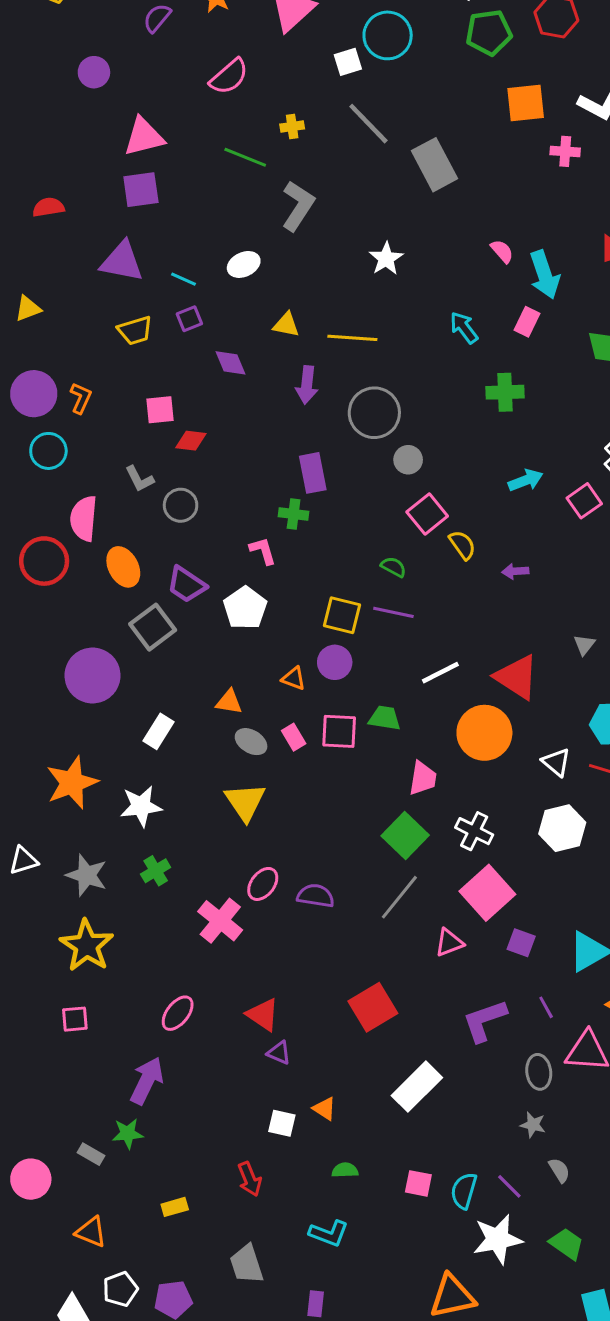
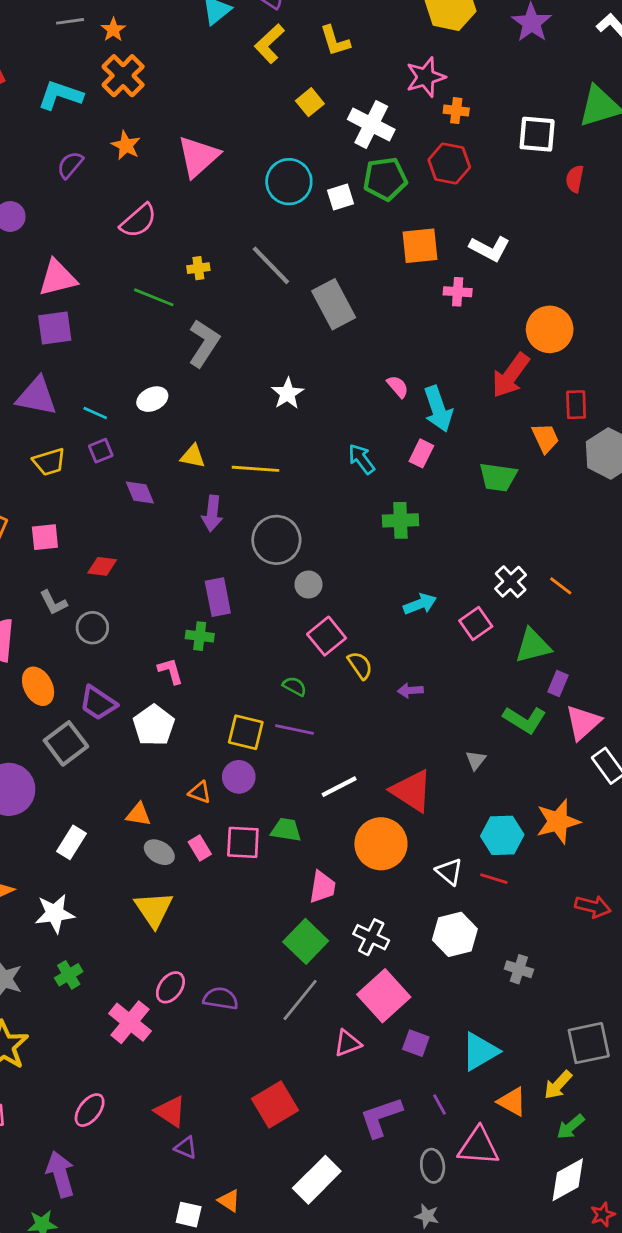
white square: (348, 62) -> (341, 197), moved
pink square: (160, 410) -> (45, 537), moved
purple arrow: (147, 1081) -> (60, 1174), turned -42

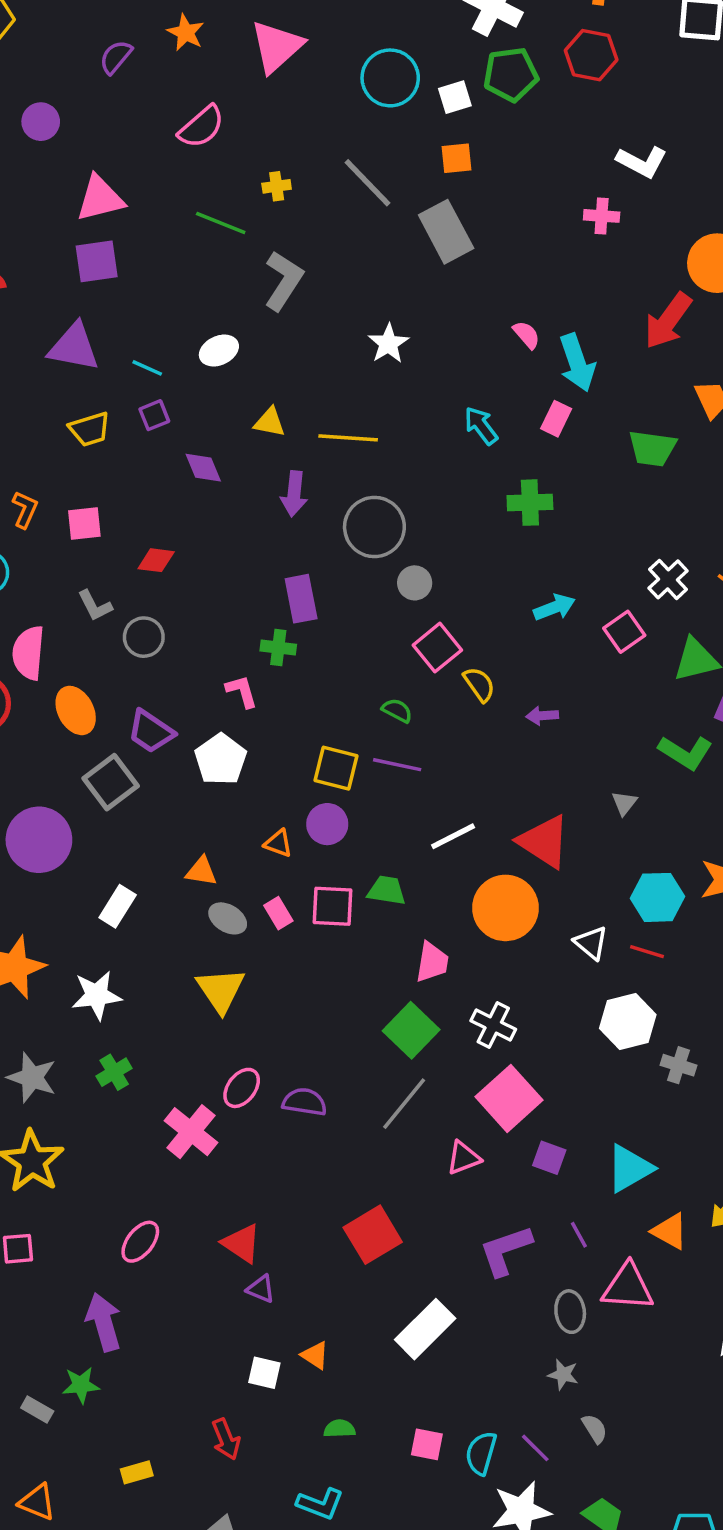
orange square: (420, 246) -> (457, 158), moved, size x0.7
white hexagon: (455, 934) -> (628, 1022), moved

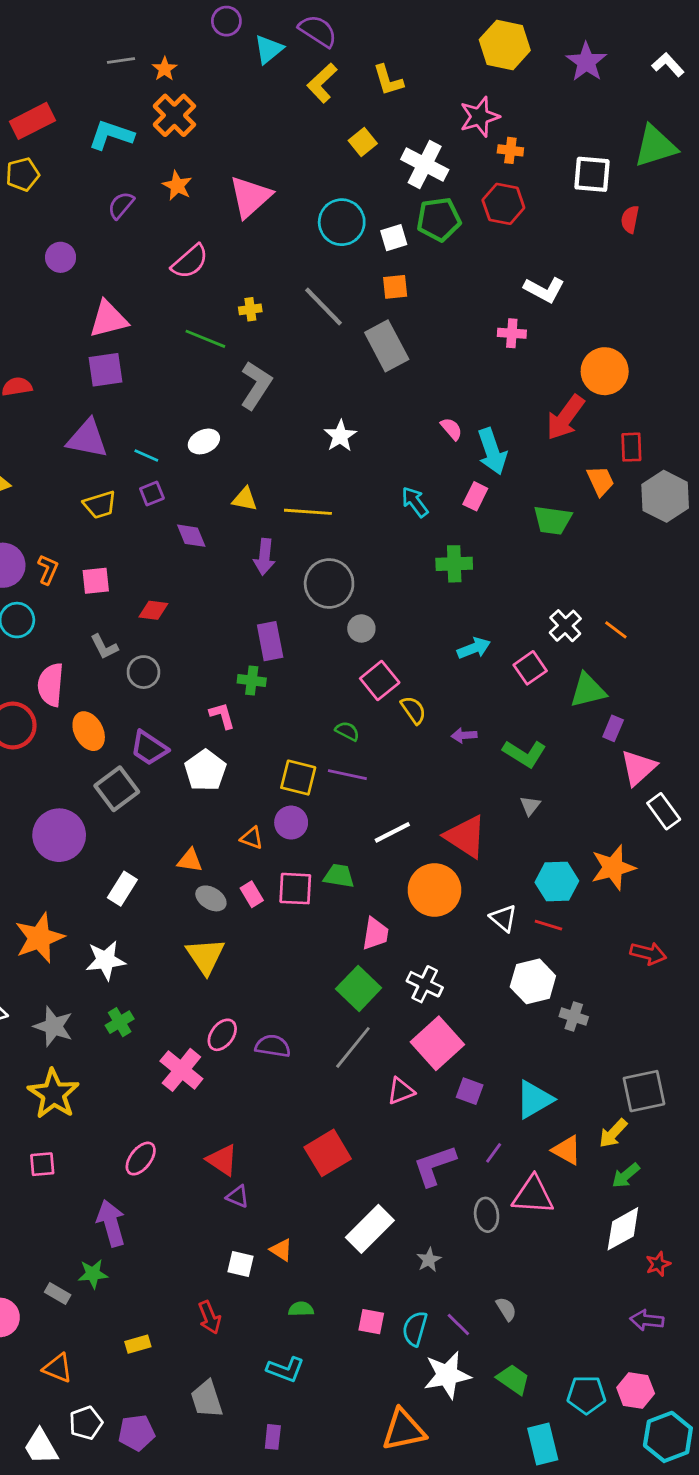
green L-shape: (685, 752) -> (525, 754), moved
purple line: (579, 1235) -> (494, 1153), turned 65
gray star: (563, 1374) -> (429, 1260), moved, turned 30

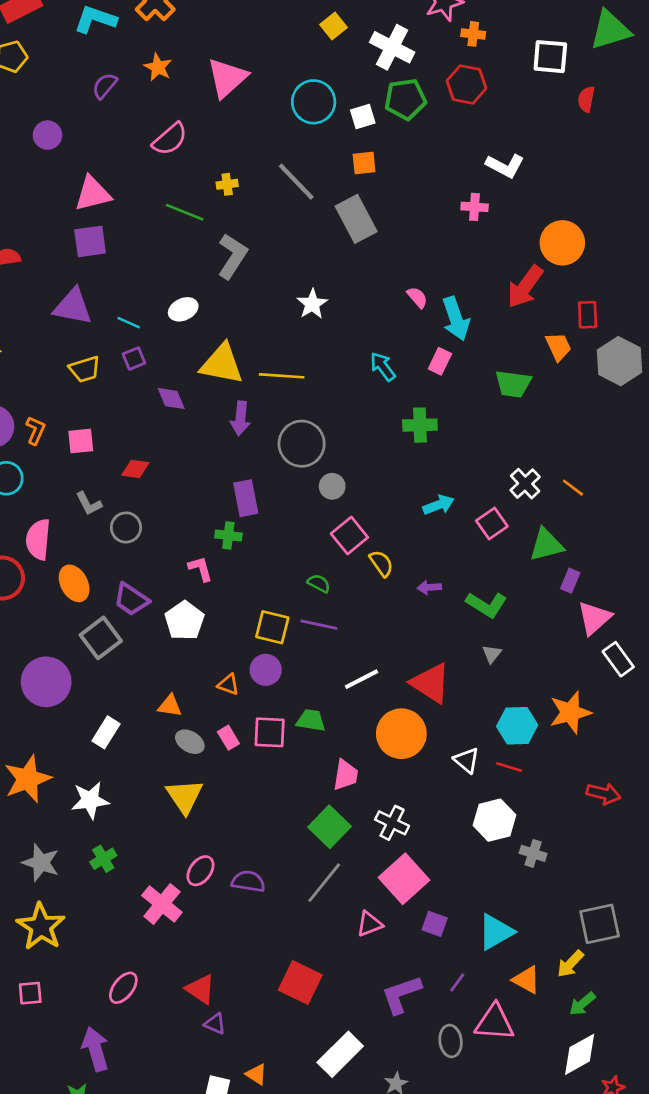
yellow triangle: (245, 499) -> (222, 364), size x1.8
red square: (328, 1153) -> (300, 982), turned -33

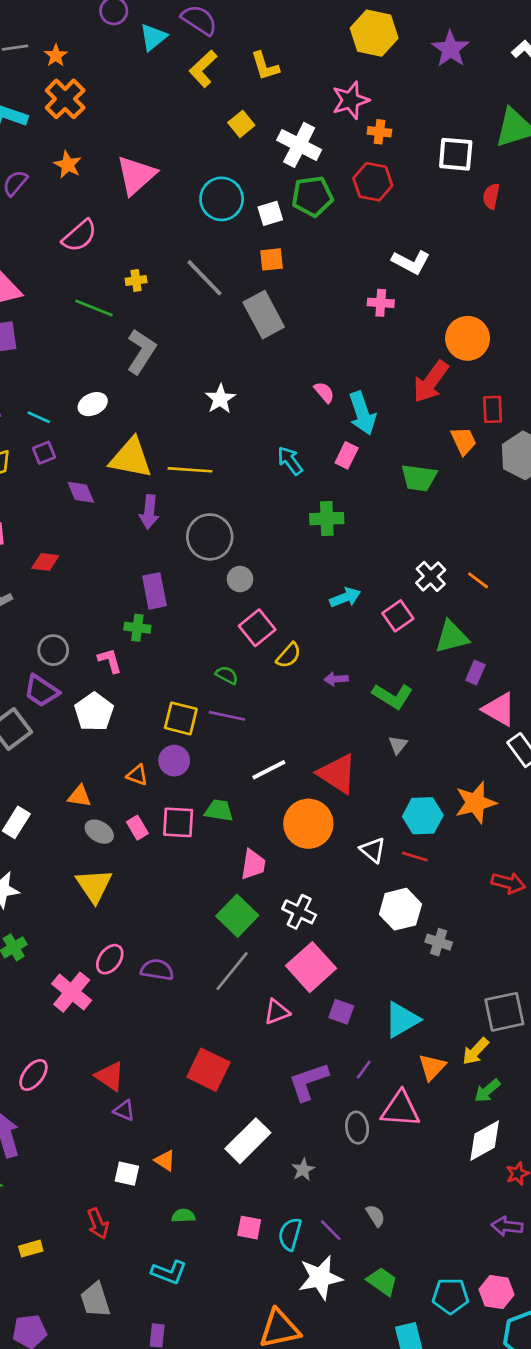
gray circle: (126, 527) -> (53, 650), moved
yellow semicircle: (381, 563) -> (289, 655), turned 76
pink triangle: (594, 618) -> (499, 709), turned -48
orange triangle: (526, 980) -> (432, 1067), turned 44

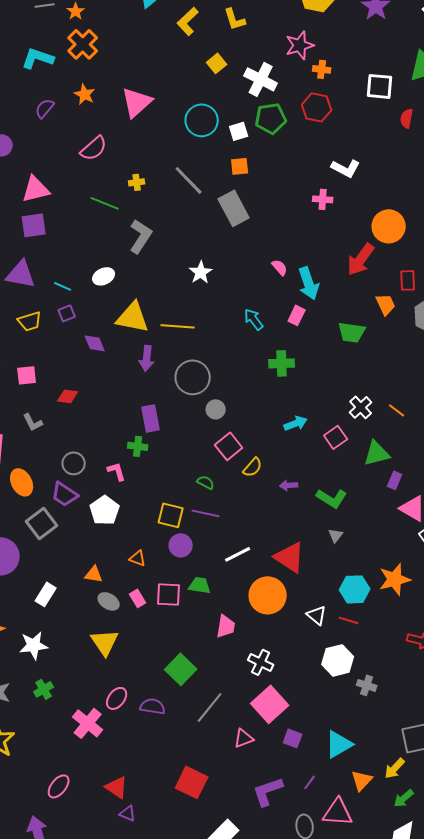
purple circle: (174, 761) -> (181, 545), moved
green square: (237, 916) -> (181, 669), moved

